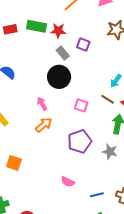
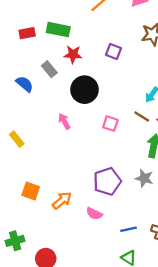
red star: (58, 31) -> (73, 54), moved
gray rectangle: (63, 53) -> (49, 69), moved
orange arrow: (44, 125) -> (62, 201), moved
purple pentagon: (80, 141) -> (107, 181), moved

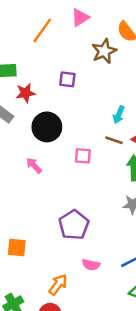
purple pentagon: (107, 181) -> (74, 225), moved
orange arrow: (62, 201) -> (58, 285), moved
pink semicircle: (94, 214) -> (91, 265), moved

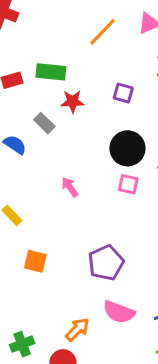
black circle: (47, 127) -> (127, 148), moved
orange square: (17, 247) -> (35, 261), moved
pink semicircle: (91, 265) -> (119, 312), size x1.5

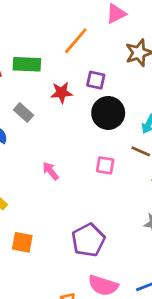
orange line: (103, 32) -> (76, 41), moved
red star: (72, 101) -> (61, 93), moved
black circle: (127, 148) -> (108, 113), moved

